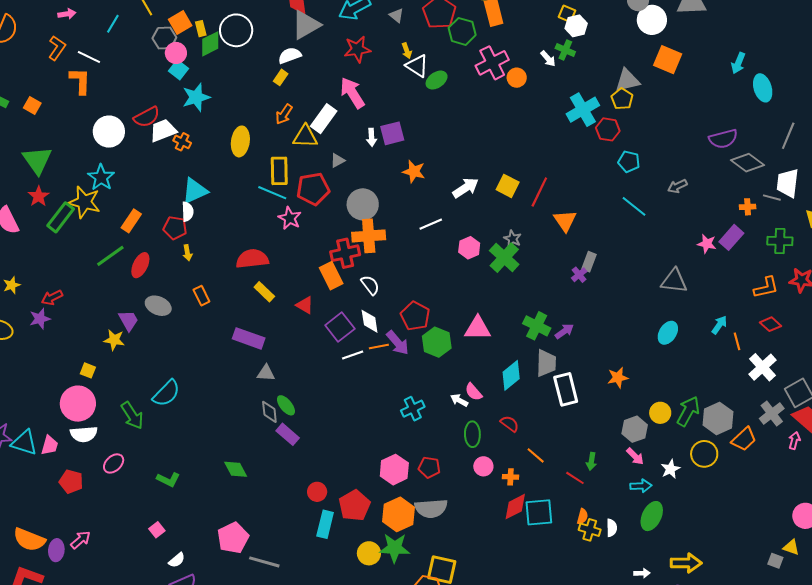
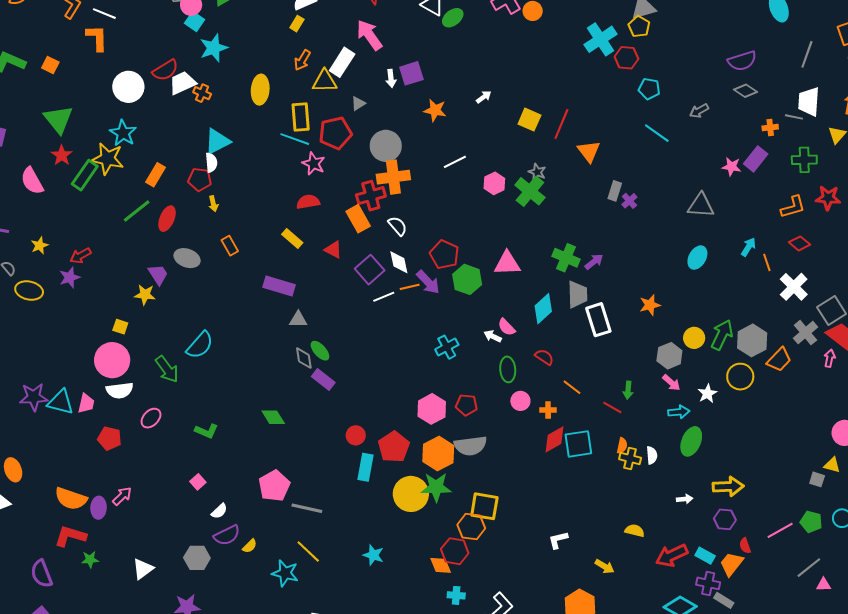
gray diamond: (747, 163) -> (746, 91), moved, size x0.7
white arrow: (466, 188) -> (484, 97), moved, size x0.6
red semicircle: (252, 259) -> (308, 202), moved, size x0.7
purple cross: (579, 275) -> (629, 201), moved
yellow circle: (369, 553) -> (411, 494), size x1.5

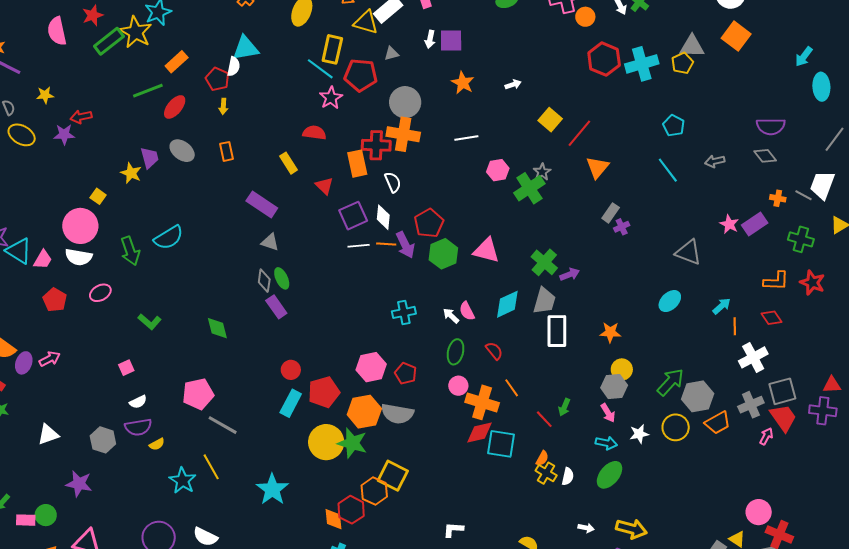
red hexagon: (626, 58) -> (604, 59), moved, size x1.4
yellow circle: (694, 338) -> (622, 369), moved
orange cross: (548, 410) -> (482, 402), size x2.0
cyan star: (373, 555) -> (272, 489), size x1.5

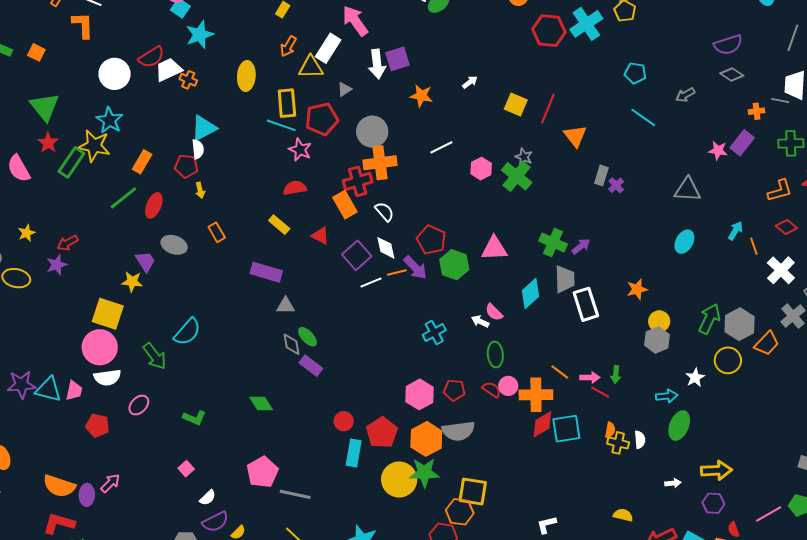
white arrow: (430, 39) -> (377, 64), size x1.6
yellow square: (98, 196) -> (108, 314), size x2.0
red semicircle: (494, 351) -> (492, 389), moved
pink arrow: (608, 413) -> (590, 377), moved, turned -42

